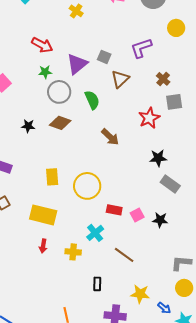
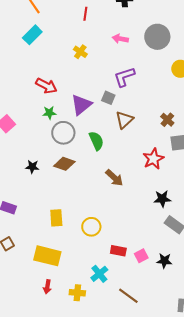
purple L-shape: (141, 48) -> (124, 77), moved
yellow circle: (87, 186) -> (91, 227), size x0.7

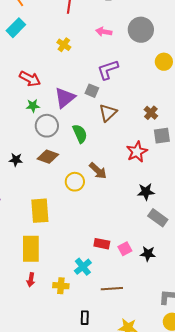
yellow rectangle: (56, 218) -> (40, 211), size x1.4
yellow circle: (91, 227) -> (75, 182), moved
yellow rectangle: (47, 256) -> (31, 249), turned 76
brown line: (128, 296) -> (112, 289), turned -40

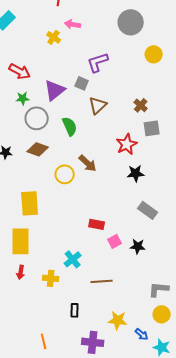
pink arrow: (104, 32) -> (73, 24), moved
black star: (146, 192) -> (136, 173), moved
red rectangle: (102, 244) -> (97, 224), moved

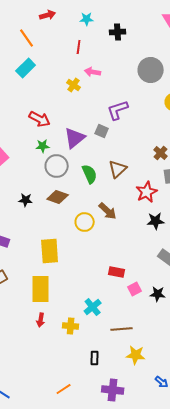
brown triangle: (98, 105) -> (118, 169), moved
yellow star: (118, 320) -> (136, 355), moved
orange line: (44, 341) -> (64, 389), turned 70

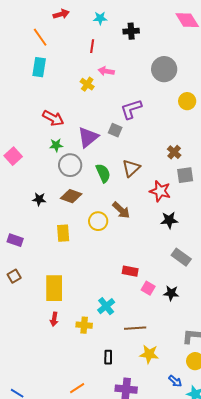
cyan rectangle: (26, 68) -> (39, 67), turned -36
red star: (147, 192) -> (160, 191), turned -30
yellow rectangle: (50, 251) -> (63, 233), moved, size x0.7
pink square: (135, 289) -> (148, 288), turned -32

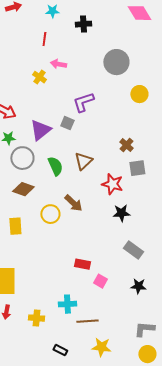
black star: (171, 293) -> (138, 286), moved
cyan cross: (106, 306) -> (67, 304), moved, turned 36
black rectangle: (108, 357) -> (60, 350), turned -64

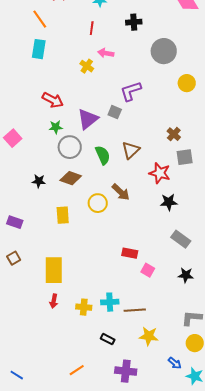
black cross: (83, 24) -> (134, 22), moved
cyan cross: (67, 304) -> (110, 302), moved

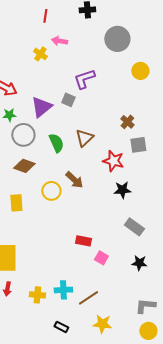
brown line: (135, 310) -> (88, 298), turned -30

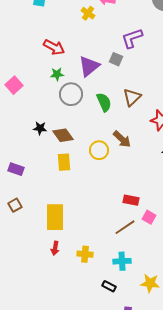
brown diamond: (24, 166) -> (63, 135), moved, turned 35
cyan cross: (63, 290) -> (122, 261), moved
brown line: (88, 298) -> (125, 227), moved

